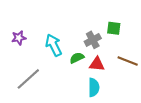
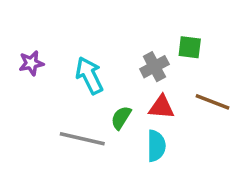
green semicircle: (77, 58) -> (121, 118), moved, turned -32
gray line: (28, 79) -> (82, 139), moved, turned 55

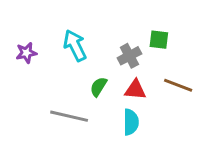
cyan arrow: (89, 75) -> (75, 45), moved
green semicircle: (121, 118) -> (98, 87), moved

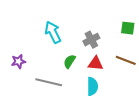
green square: (159, 40) -> (128, 28), moved
purple star: (26, 53) -> (19, 61), moved

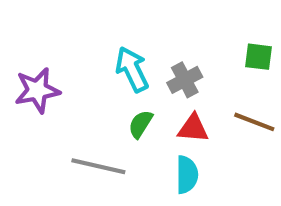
cyan arrow: (53, 32) -> (132, 69), moved
purple star: (19, 61) -> (37, 90), moved, size x1.5

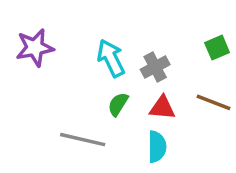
green square: (259, 57) -> (217, 48), turned -30
purple star: (37, 90) -> (35, 48), moved

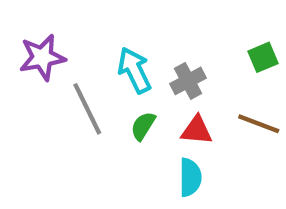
gray line: (83, 140) -> (87, 109), moved, turned 51

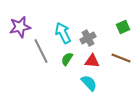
cyan semicircle: (190, 177) -> (89, 83), turned -42

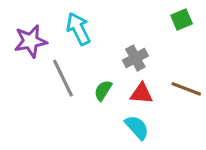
green square: (123, 27) -> (182, 20), moved
cyan arrow: (63, 33) -> (78, 29), moved

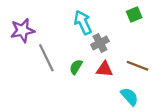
cyan arrow: (78, 29) -> (83, 22), moved
cyan semicircle: (137, 127) -> (130, 97), moved

